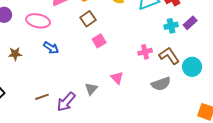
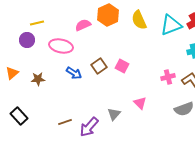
brown square: (88, 19) -> (99, 66), moved
pink square: (99, 41) -> (122, 66), turned -32

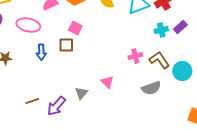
brown square: (99, 66) -> (66, 45), turned 35
pink square: (122, 66) -> (75, 28), moved
blue arrow: (74, 73) -> (41, 52), turned 56

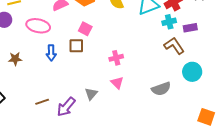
purple rectangle: (180, 27) -> (190, 28), turned 32
cyan cross: (161, 30) -> (169, 22), moved
pink cross: (135, 56) -> (116, 58), moved
brown L-shape: (159, 60) -> (174, 46), moved

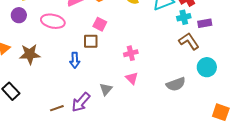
blue arrow: (51, 53) -> (75, 60), moved
brown star: (15, 59) -> (30, 54), size x1.5
brown line: (42, 102) -> (57, 108), moved

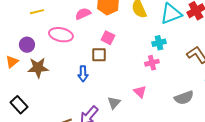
purple circle: (19, 15) -> (27, 45), moved
cyan cross: (184, 17) -> (159, 43), moved
pink cross: (131, 53) -> (152, 63), moved

